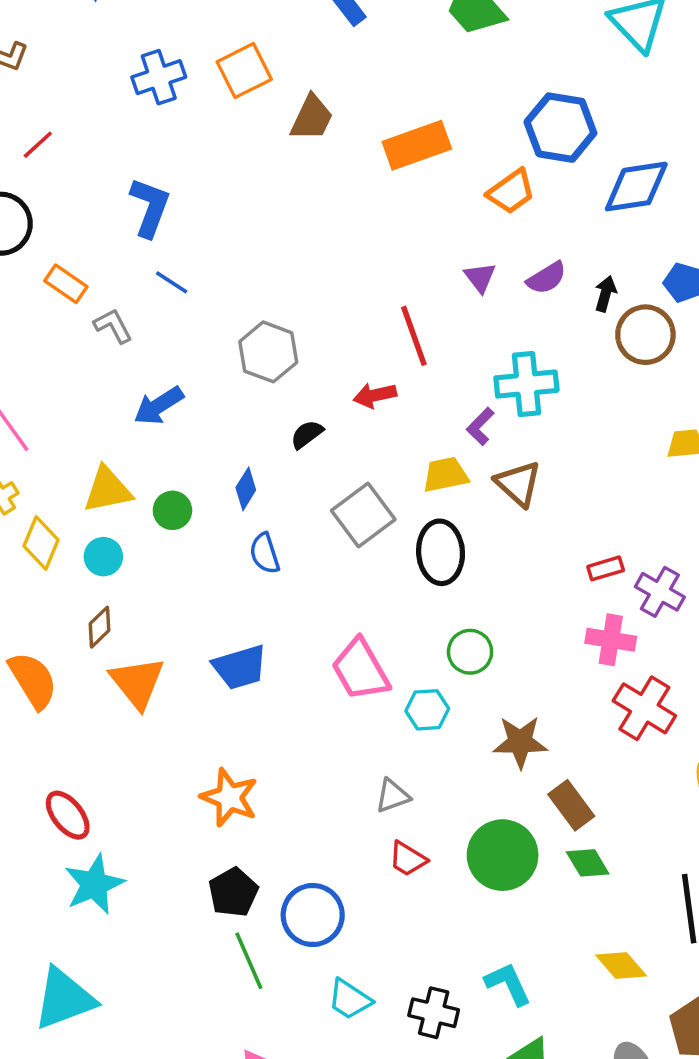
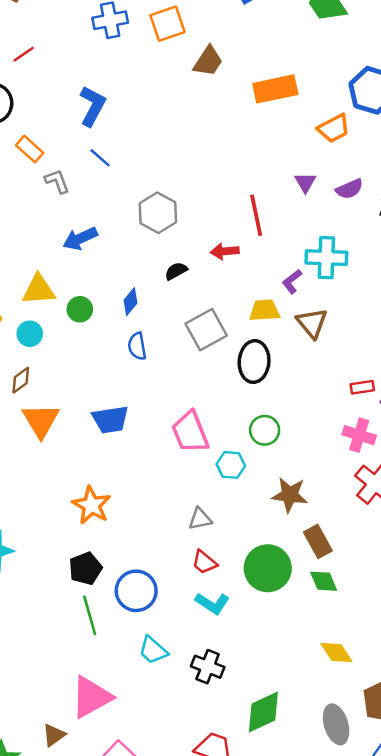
cyan L-shape: (508, 984) -> (212, 603), moved, turned 140

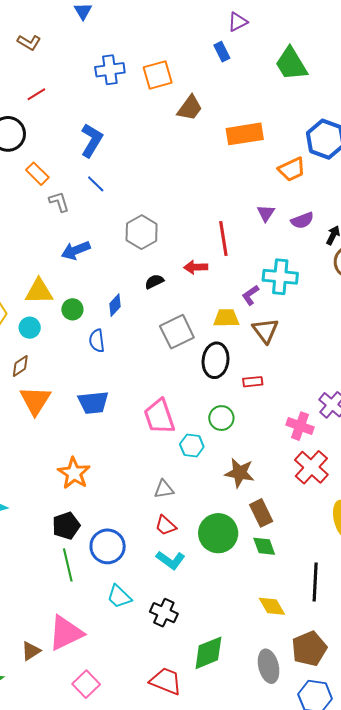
blue semicircle: (137, 346) -> (97, 341), moved
red rectangle: (362, 387) -> (253, 382), moved
brown triangle: (54, 735) -> (31, 651), moved

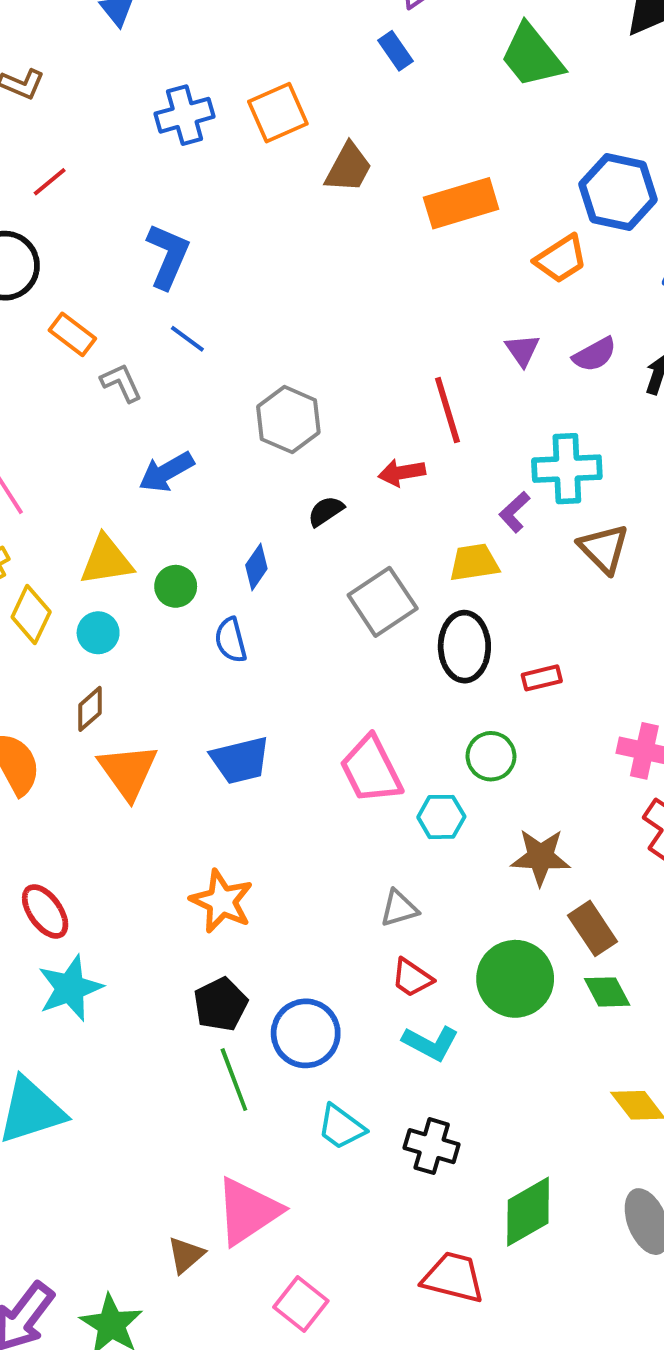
brown triangle: (265, 331) -> (604, 549), moved

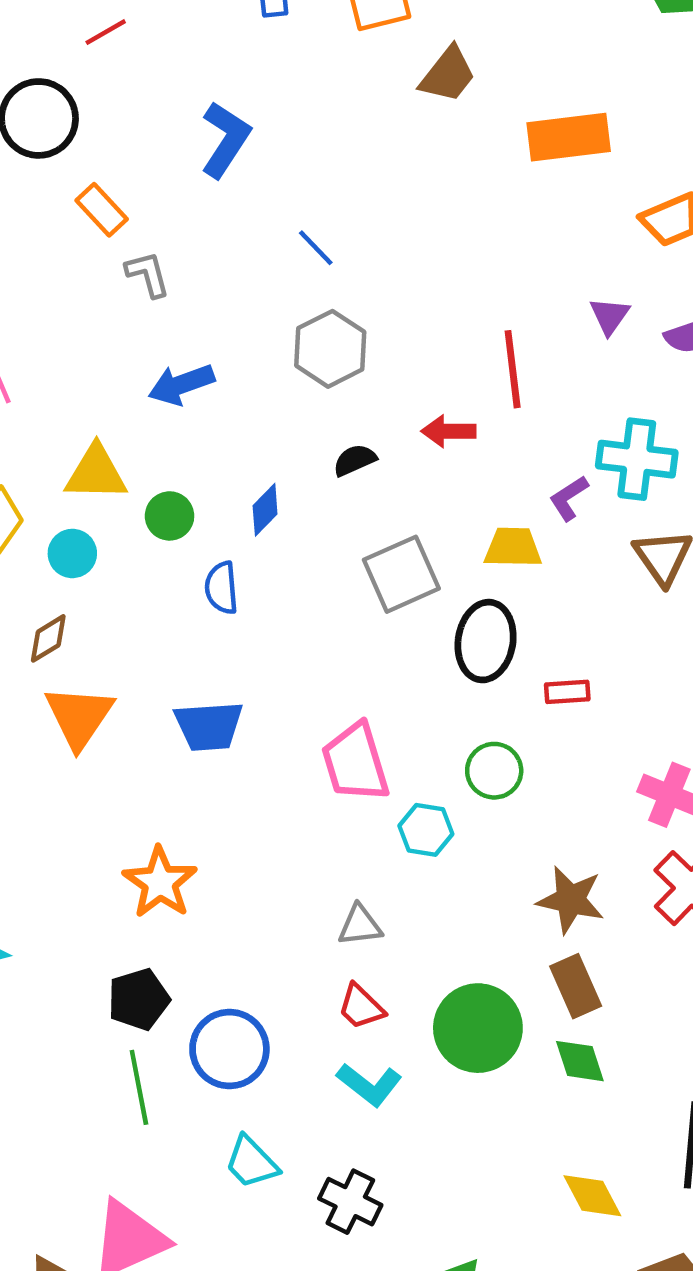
blue line: (187, 339) -> (316, 248), moved
brown star: (540, 857) -> (571, 900), moved

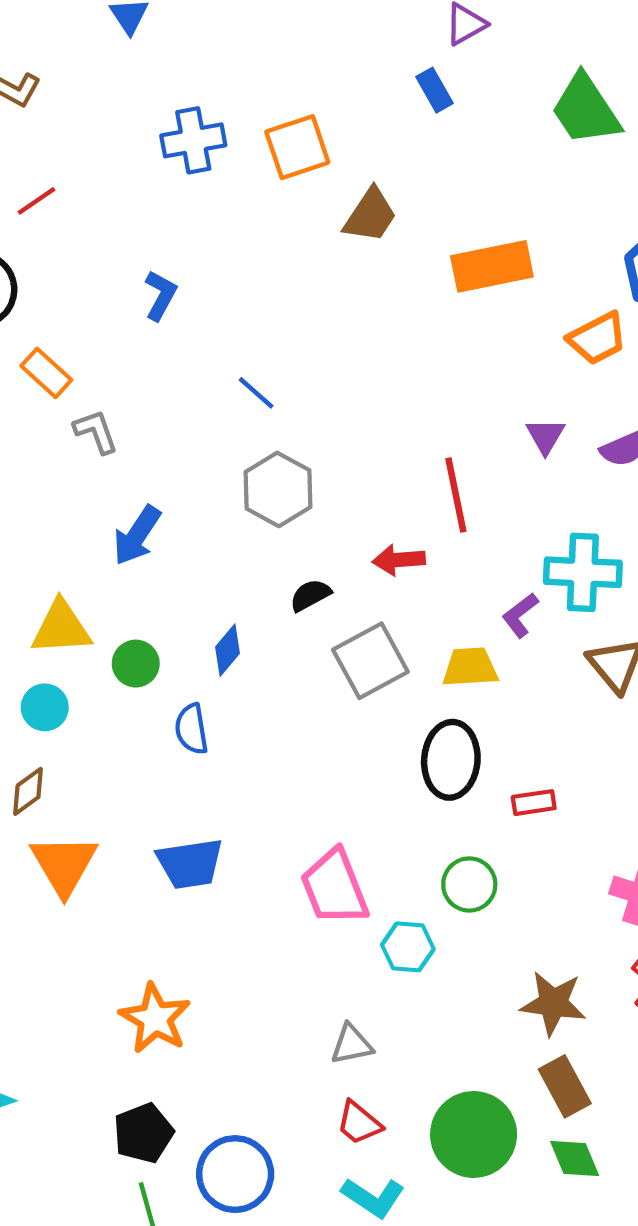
blue L-shape: (225, 139) -> (160, 295), size x0.7
blue arrow: (181, 384) -> (137, 535), turned -32
gray square: (401, 574) -> (370, 661), moved

